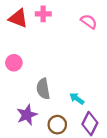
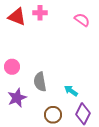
pink circle: (14, 63) -> (12, 67), moved
purple star: (27, 115) -> (17, 98), moved

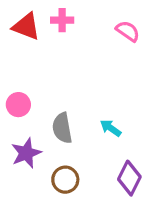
cyan arrow: (71, 91) -> (111, 128), moved
brown circle: (53, 115) -> (65, 180), moved

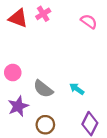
pink cross: (62, 20) -> (43, 14), turned -32
gray semicircle: (62, 128) -> (43, 89), turned -42

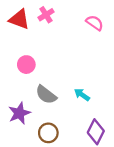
pink circle: (13, 73) -> (26, 65), moved

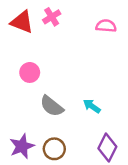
pink semicircle: (95, 23) -> (106, 26), turned -30
purple star: (19, 113) -> (22, 146), moved

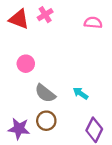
purple star: (22, 146) -> (19, 129), turned 30
brown circle: (54, 149) -> (46, 121), moved

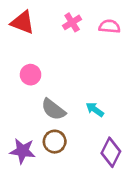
pink cross: (45, 15) -> (72, 22), moved

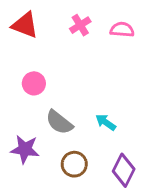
brown circle: (55, 142) -> (74, 164), moved
purple star: (22, 151) -> (25, 149), moved

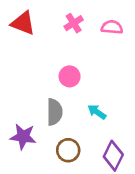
pink circle: (34, 83) -> (70, 76), moved
gray semicircle: (59, 122) -> (55, 112), turned -128

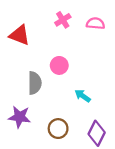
red triangle: (23, 23) -> (20, 35), moved
gray semicircle: (55, 112) -> (35, 83), moved

